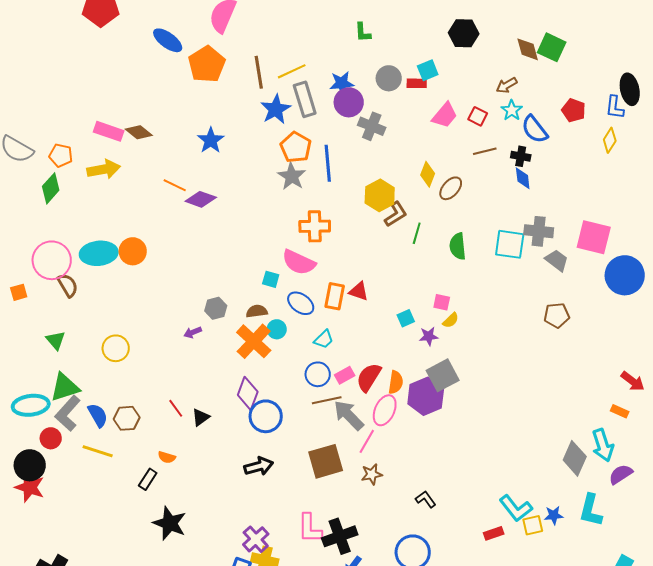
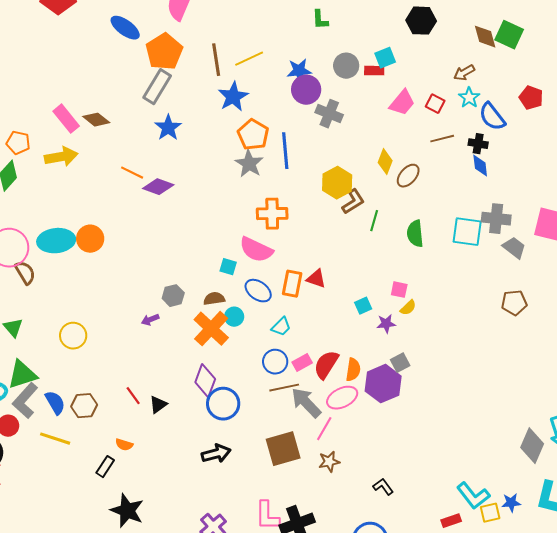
gray rectangle: (305, 99) -> (157, 87), moved, turned 48
pink rectangle: (109, 131) -> (66, 119), turned 32
gray square: (443, 375) -> (400, 363), size x0.6
pink ellipse: (385, 410) -> (342, 398), turned 40

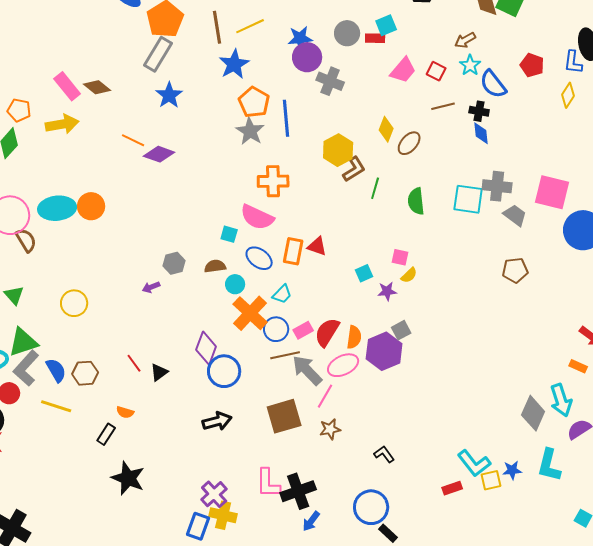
orange cross: (211, 329) -> (250, 313), moved

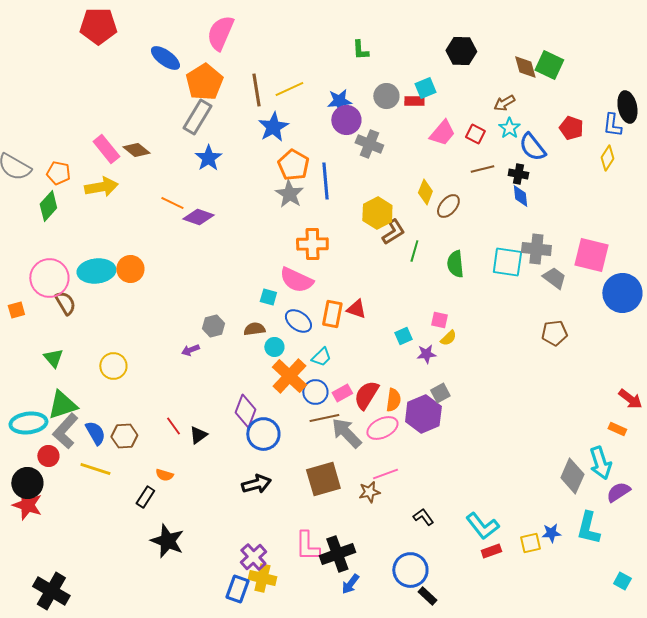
pink line: (325, 396) -> (385, 474), moved, turned 40
cyan L-shape: (474, 463) -> (482, 526), moved

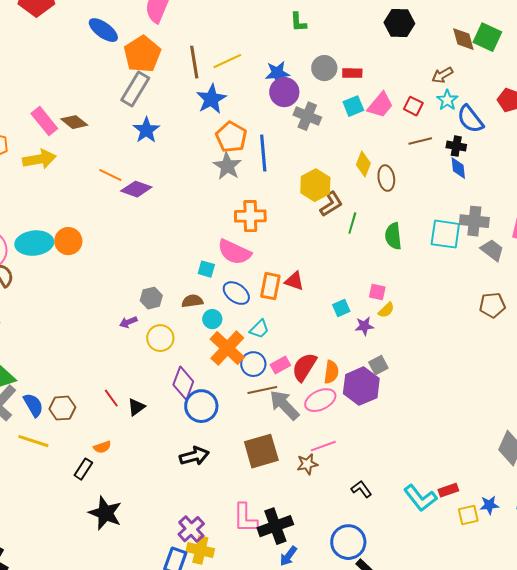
cyan square: (425, 88) -> (353, 106), moved
brown ellipse: (448, 206) -> (386, 178), turned -50
yellow circle: (113, 366) -> (160, 338), moved
orange semicircle: (164, 475) -> (102, 447), turned -36
red rectangle: (491, 551) -> (448, 490), moved

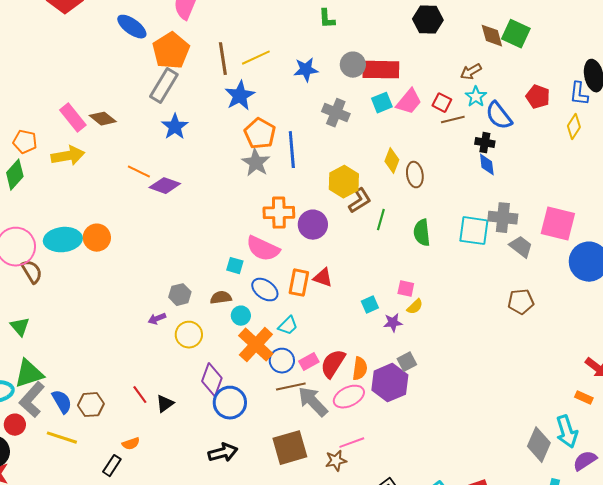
red rectangle: (352, 73) -> (381, 70), size x1.8
purple circle: (284, 92) -> (313, 225), moved
brown line: (420, 141) -> (453, 120), moved

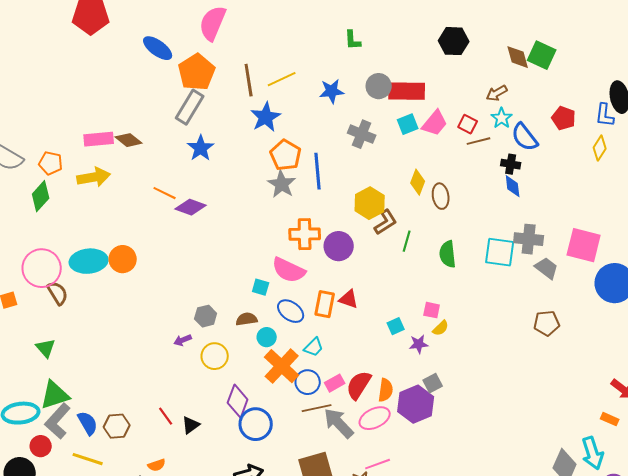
pink rectangle: (73, 118) -> (99, 139), turned -56

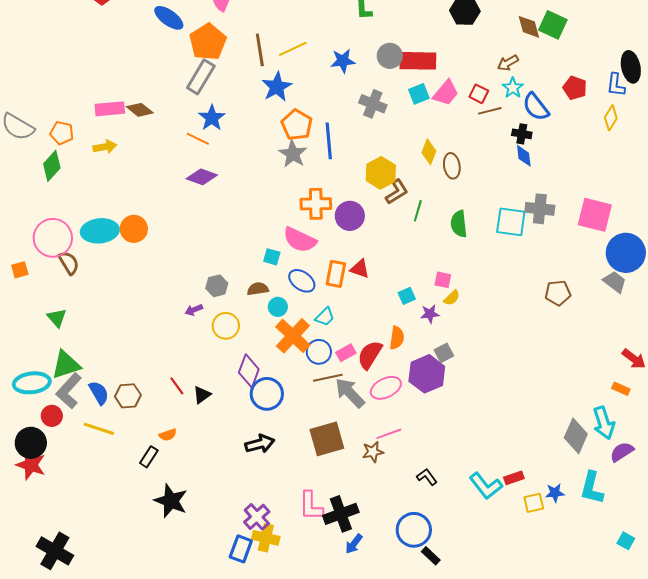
yellow arrow: (94, 177) -> (105, 147), size x0.7
orange line: (165, 193) -> (198, 139), moved
gray trapezoid: (547, 268) -> (615, 282), moved
orange semicircle: (386, 390) -> (397, 338), moved

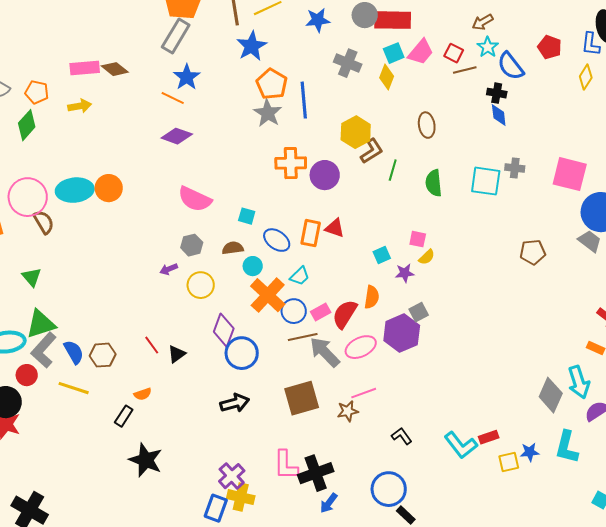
yellow diamond: (429, 152) -> (387, 77), moved
gray cross: (540, 209) -> (515, 168), size x0.7
pink semicircle: (300, 240) -> (195, 199), moved

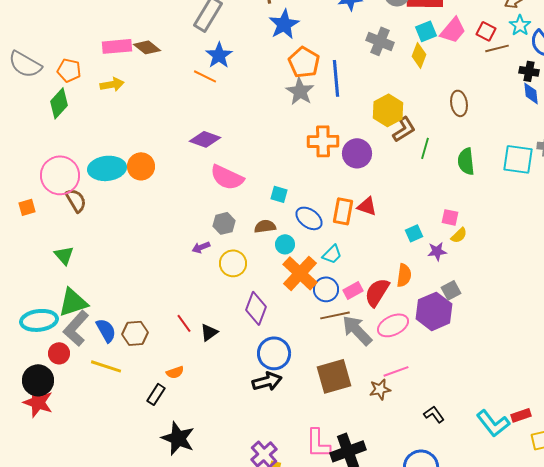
purple diamond: (177, 136) -> (205, 139), moved
blue circle: (242, 353) -> (274, 353), moved

